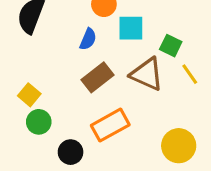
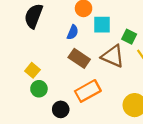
brown rectangle: (98, 77) -> (79, 58), turned 72

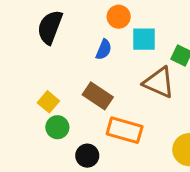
brown rectangle: (79, 58) -> (98, 96), moved
orange rectangle: (88, 91) -> (125, 130), turned 45

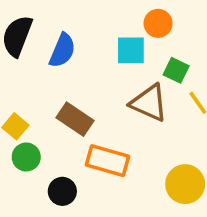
orange circle: (119, 17) -> (158, 23), moved
blue semicircle: (104, 50) -> (62, 50), moved, size x1.4

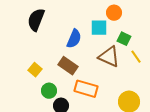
blue semicircle: (62, 50) -> (74, 39), moved
green circle: (26, 157) -> (49, 91), moved

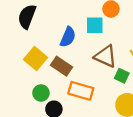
green square: (124, 39) -> (122, 76), moved
yellow square: (35, 70) -> (36, 59), moved, size x1.5

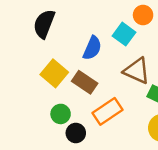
cyan square: (95, 25) -> (124, 34), turned 36
orange rectangle: (81, 91) -> (108, 111), turned -50

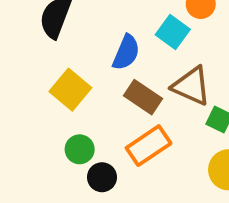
brown rectangle: (85, 82) -> (143, 97), moved

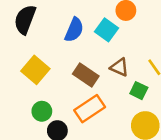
blue semicircle: (126, 52) -> (74, 30), moved
brown triangle: (191, 86) -> (119, 67), size x0.7

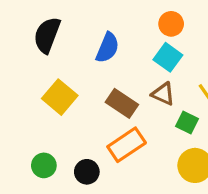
cyan square: (106, 30) -> (168, 57), moved
green circle: (42, 111) -> (44, 165), moved

